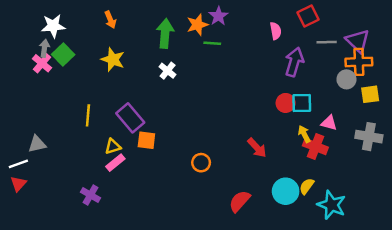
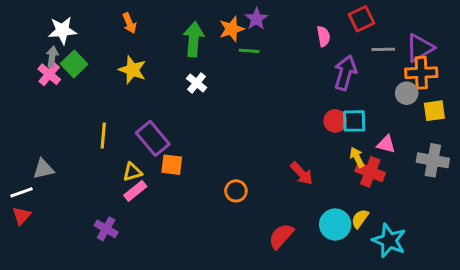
purple triangle: (358, 41) -> (420, 48), turned 45

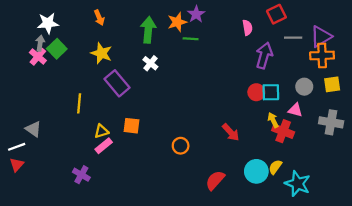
gray circle: (407, 93) -> (304, 87), moved
purple rectangle: (153, 138) -> (117, 83), moved
gray triangle: (43, 169) -> (33, 129), turned 48

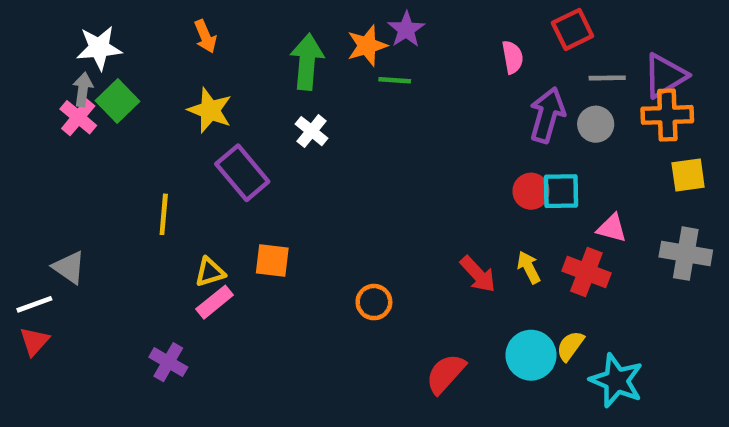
gray circle: (304, 87) -> (596, 124), moved
yellow arrow: (273, 120) -> (529, 267), moved

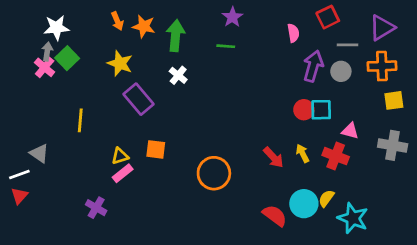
orange star: (367, 46) -> (144, 26), moved, turned 30
purple triangle: (665, 76) -> (382, 28), moved
yellow line: (164, 214) -> (80, 120), moved
orange circle: (374, 302) -> (214, 173), size x1.6
red semicircle: (446, 374) -> (275, 216), moved, turned 85

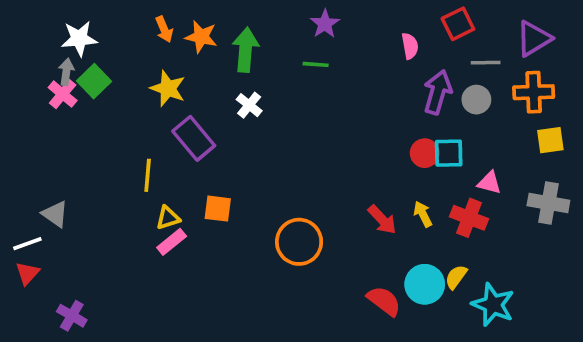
yellow line: (80, 120) -> (148, 175), moved
purple cross: (96, 208) -> (72, 316), moved

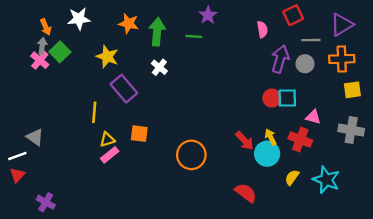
orange arrow: (164, 29) -> (46, 27), moved
white star: (79, 39) -> (79, 19), moved
green line: (316, 64) -> (194, 36), moved
cyan circle: (425, 284) -> (267, 154), moved
cyan star: (493, 305) -> (326, 180), moved

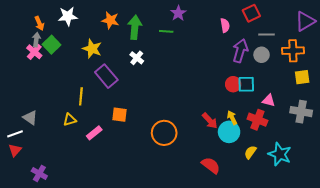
purple triangle: (342, 25) -> (305, 21), moved
yellow triangle: (107, 139) -> (70, 120), moved

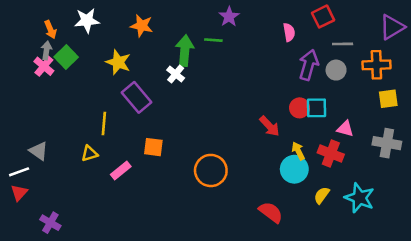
green arrow: (135, 27) -> (185, 50), moved
red arrow: (210, 121) -> (270, 126), moved

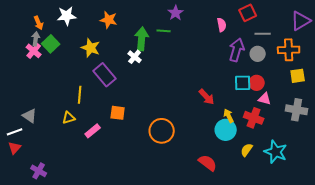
red circle: (300, 108) -> (257, 83), moved

